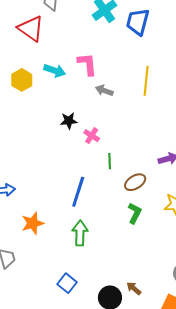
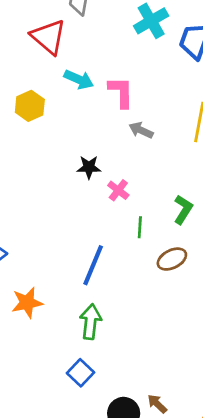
cyan arrow: (55, 71) -> (79, 79), moved
green L-shape: (135, 213) -> (183, 210), moved
blue square: (67, 283) -> (81, 373), moved

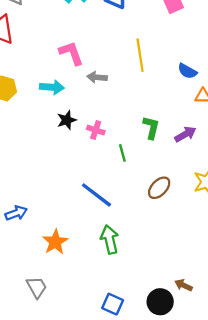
cyan arrow: (79, 79) -> (52, 87), moved
brown ellipse: (172, 259) -> (159, 188), moved
blue line: (93, 265) -> (96, 195), turned -56
blue square: (81, 373) -> (113, 304), moved

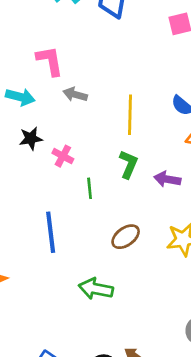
yellow line: (140, 55) -> (130, 115), moved
purple arrow: (185, 134) -> (167, 179), turned -150
blue line: (96, 195) -> (51, 232), turned 36
green arrow: (110, 240) -> (96, 289), moved, turned -76

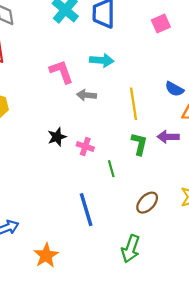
cyan arrow: (20, 97) -> (102, 60), moved
purple arrow: (167, 179) -> (168, 137), moved
green arrow: (96, 289) -> (131, 249), turned -72

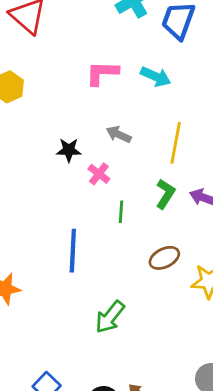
pink L-shape: (61, 72) -> (102, 73), turned -88
gray arrow: (87, 95) -> (119, 134), moved
brown ellipse: (147, 203) -> (164, 258), moved

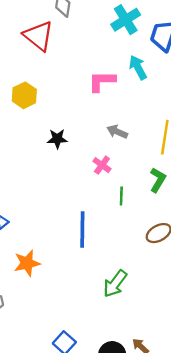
cyan arrow: (156, 77) -> (138, 67), moved, turned -140
black star: (69, 150) -> (57, 139), moved

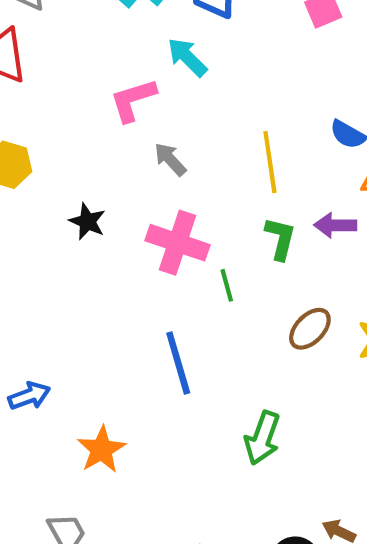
gray arrow: (117, 132) -> (170, 159), moved, turned 42
black star: (57, 139) -> (87, 221), turned -30
pink cross: (102, 165) -> (177, 243), size x1.8

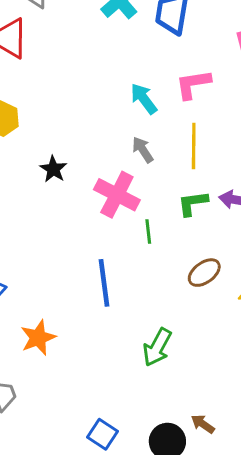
cyan arrow: (187, 57) -> (144, 99), moved
pink L-shape: (133, 100) -> (193, 84), moved
gray arrow: (170, 159) -> (143, 150), moved
green L-shape: (280, 238) -> (193, 203), turned -120

